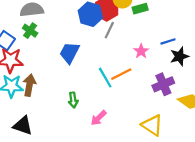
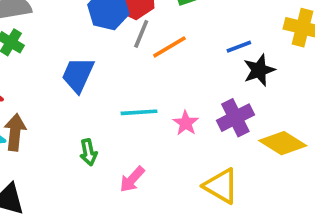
pink star: (141, 51) -> (186, 123), moved
orange line: (121, 74) -> (169, 47), moved
cyan line: (105, 78) -> (139, 112), turned -60

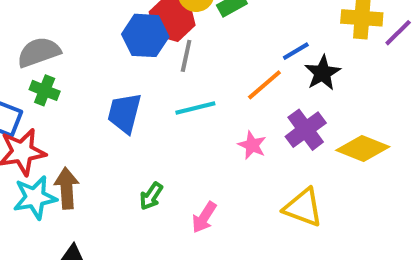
orange line: (169, 47) -> (264, 85), moved
cyan line: (139, 112) -> (195, 108), moved
green arrow: (88, 152) -> (151, 196), turned 55

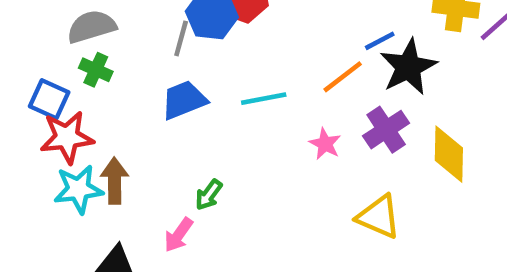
gray line: (186, 56) -> (181, 38), moved
black star: (322, 73) -> (408, 67), size x1.4
blue trapezoid: (124, 113) -> (184, 100), turned 51
yellow diamond: (363, 148) -> (449, 154), turned 66
pink arrow: (204, 217) -> (179, 235), moved

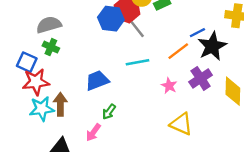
gray line: (181, 38) -> (137, 29), moved, turned -54
blue trapezoid: (184, 100) -> (97, 80), moved
yellow triangle: (379, 217) -> (181, 124), moved

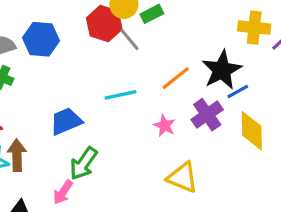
blue hexagon: (111, 19) -> (41, 39), moved
gray line: (137, 29) -> (130, 39), moved
blue line: (197, 33) -> (238, 91), moved
green arrow: (109, 112) -> (83, 163), size x1.5

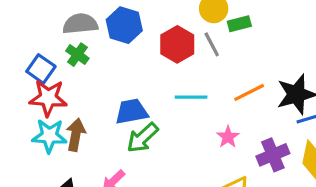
red hexagon: (104, 24) -> (177, 44), moved
purple cross: (207, 115) -> (273, 155), moved
green arrow: (83, 163) -> (143, 138), moved

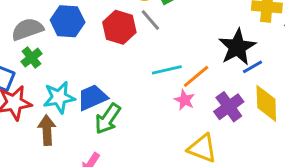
green cross: (77, 55) -> (31, 58), turned 30
orange line: (249, 92) -> (196, 76), moved
cyan line: (191, 97) -> (167, 70), moved
cyan star: (49, 136) -> (59, 97), moved

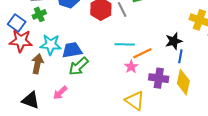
black star: (237, 47) -> (174, 41), size x0.7
blue line: (253, 67) -> (180, 56), turned -64
purple cross: (229, 107) -> (159, 78), turned 30

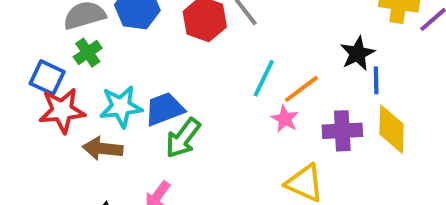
cyan line: (125, 44) -> (264, 78), turned -54
brown arrow: (37, 64) -> (103, 149), turned -84

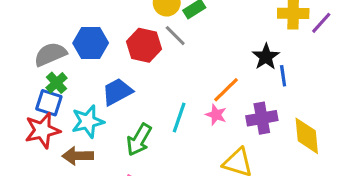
blue square: (47, 78) -> (49, 103), moved
cyan line: (264, 78) -> (179, 118), moved
blue trapezoid: (164, 109) -> (117, 92), moved
yellow diamond: (391, 129) -> (307, 136), moved

